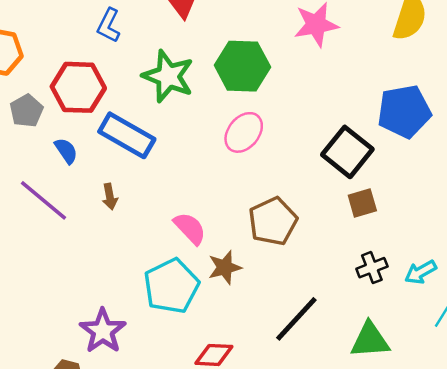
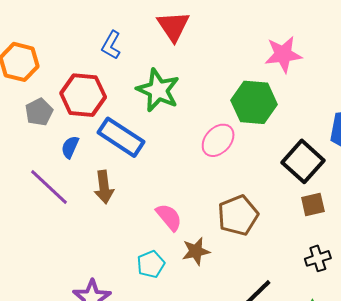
green hexagon: (242, 66) -> (254, 102), moved
blue semicircle: (66, 151) -> (70, 147), turned -125
brown arrow: (110, 197) -> (104, 187), size x1.5
cyan pentagon: (171, 286) -> (151, 264), size x0.6

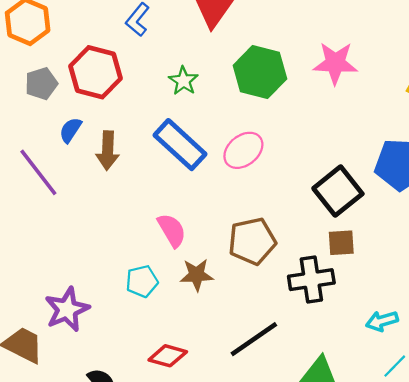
green star: (158, 90) -> (183, 81), size x0.6
green hexagon: (254, 102) -> (260, 72), moved
blue rectangle: (121, 137) -> (180, 145), moved
brown arrow: (104, 187) -> (108, 150), moved
black cross: (318, 258) -> (311, 280), moved, size x1.5

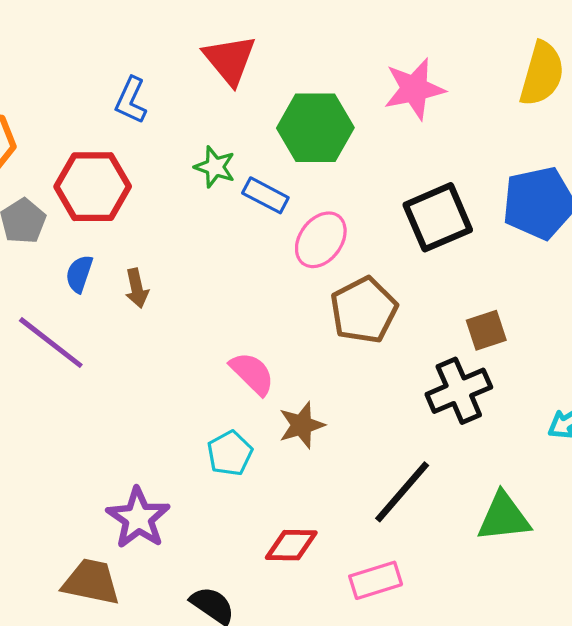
blue rectangle: (180, 145) -> (265, 195), moved, size x0.6
brown arrow: (108, 150) -> (137, 288), size x0.7
black square: (338, 191) -> (438, 217), moved, turned 30
brown pentagon: (252, 241) -> (364, 310), moved

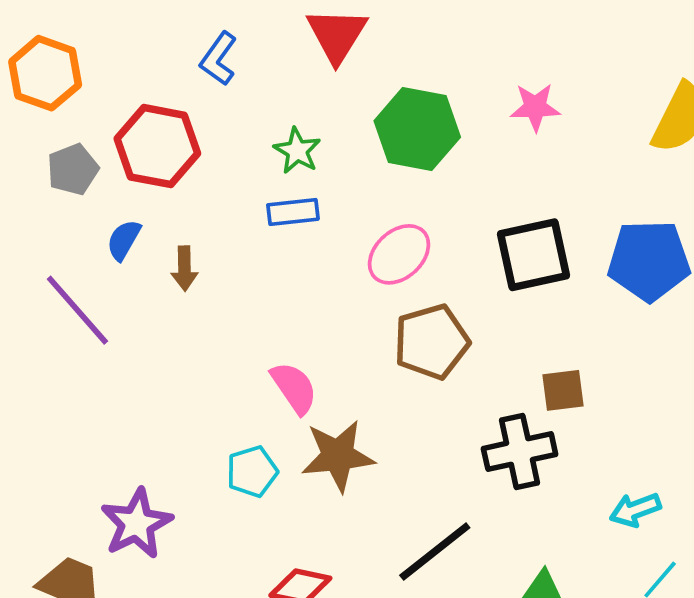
pink star: (414, 89) -> (535, 107), size x0.7
blue rectangle: (265, 195) -> (293, 212), moved, turned -45
brown star: (302, 425) -> (338, 456), size x1.4

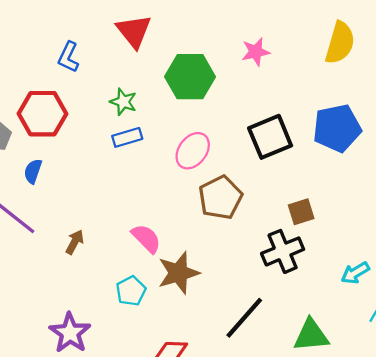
brown arrow: (184, 268) -> (75, 242), moved, turned -140

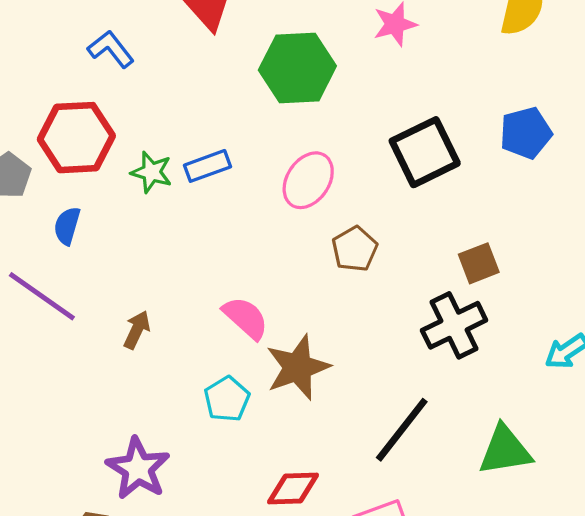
blue L-shape: (68, 57) -> (111, 49), turned 120
green star: (123, 102) -> (152, 172), moved
blue pentagon: (337, 128) -> (526, 133), size x0.7
brown pentagon: (220, 198) -> (355, 249), size x0.7

